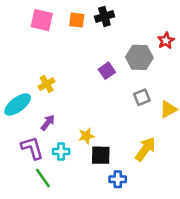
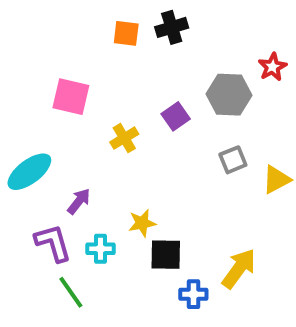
pink square: (42, 20) -> (71, 97), moved
yellow cross: (47, 84) -> (124, 138), moved
yellow arrow: (145, 149) -> (239, 269), moved

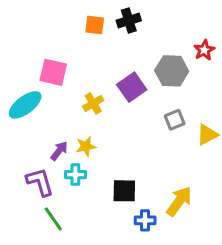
purple square: (176, 116) -> (132, 87), size x1.4
cyan ellipse: (29, 172) -> (25, 105), moved
yellow star: (142, 223) -> (86, 146), moved
cyan cross: (101, 249) -> (75, 175), moved

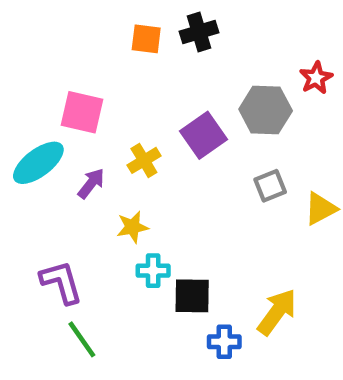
purple arrow: (59, 151) -> (91, 183), moved
cyan cross: (75, 175) -> (153, 271), moved

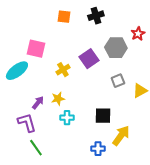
black cross: (199, 32) -> (96, 16), moved
purple arrow: (91, 183) -> (38, 103), moved
black square: (192, 296) -> (103, 116), moved

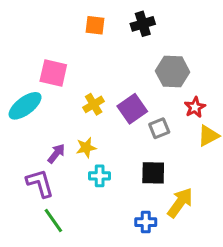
red star: (138, 34) -> (195, 107), moved
purple square: (89, 59) -> (132, 109), moved
gray square: (118, 81) -> (159, 128), moved

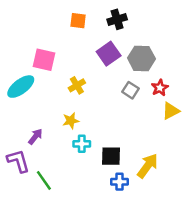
purple square: (132, 109) -> (109, 54), moved
gray square: (159, 128) -> (131, 90), moved, turned -35
purple arrow: (56, 154) -> (35, 137), moved
black square: (153, 173) -> (111, 156), moved
purple L-shape: (40, 183) -> (18, 161), moved

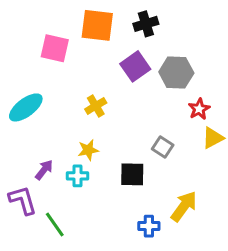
orange square: (78, 21) -> (97, 25), size x1.6
pink square: (44, 60) -> (55, 48), moved
gray square: (131, 90) -> (163, 147), moved
cyan cross: (82, 144) -> (77, 176), moved
black square: (111, 156) -> (132, 174), moved

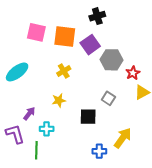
orange square: (97, 25) -> (65, 36), moved
gray hexagon: (176, 73) -> (112, 60), moved
cyan cross: (77, 176) -> (47, 129), moved
green line: (55, 225) -> (36, 150), turned 36

